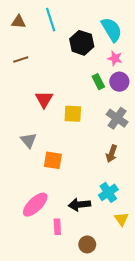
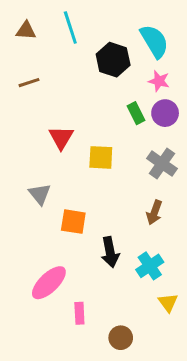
black arrow: (79, 205) -> (110, 252), moved, turned -95

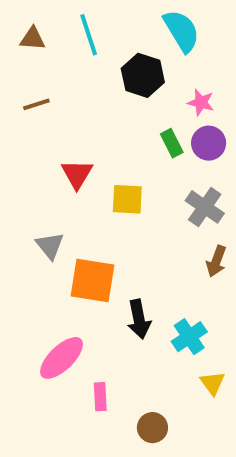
cyan semicircle: (154, 41) -> (182, 31), moved
brown arrow: (154, 212) -> (216, 261), moved
orange square: (73, 222) -> (92, 281), size x1.4

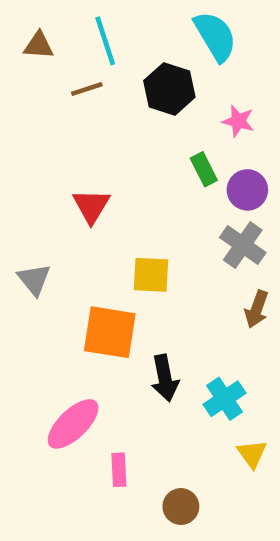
brown line: (36, 104) -> (87, 89), moved
purple circle: (209, 143) -> (247, 190), moved
yellow square: (127, 199) -> (151, 275), moved
gray triangle: (50, 246) -> (34, 279), moved

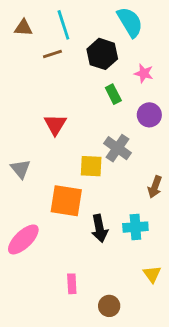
green rectangle: (204, 169) -> (113, 94), moved
gray cross: (243, 245) -> (117, 148), moved
cyan cross: (224, 399) -> (135, 227), moved, turned 30
pink ellipse: (73, 424) -> (23, 239), moved

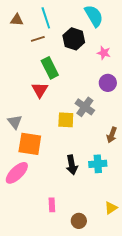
green rectangle: (113, 94) -> (50, 68), moved, size x1.5
orange square: (66, 201) -> (30, 144), moved
yellow triangle: (152, 274) -> (111, 208), moved, turned 32

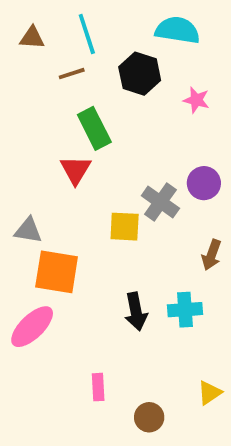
cyan semicircle: (94, 16) -> (177, 30), turned -50
purple circle: (108, 83) -> (204, 183), moved
gray triangle: (15, 122) -> (28, 230), turned -42

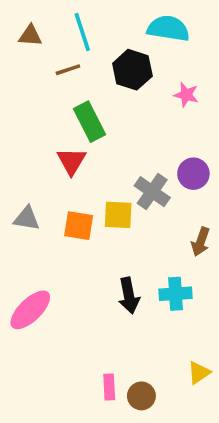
orange square: (57, 272) -> (79, 226), moved, size x0.7
pink rectangle: (98, 387) -> (109, 387), moved

